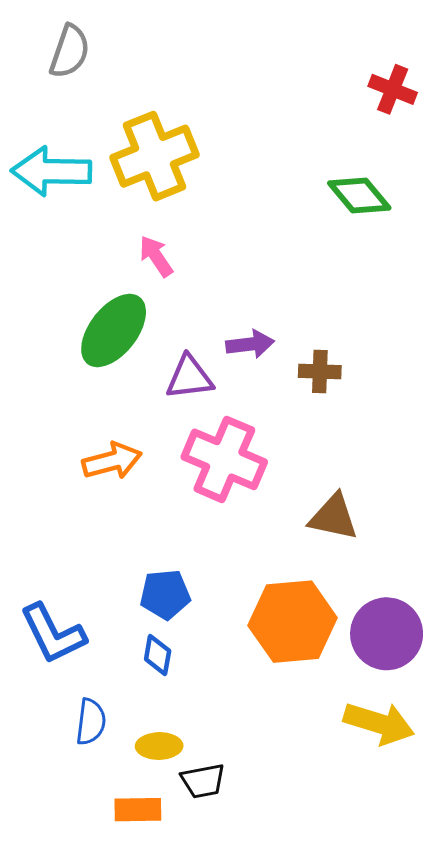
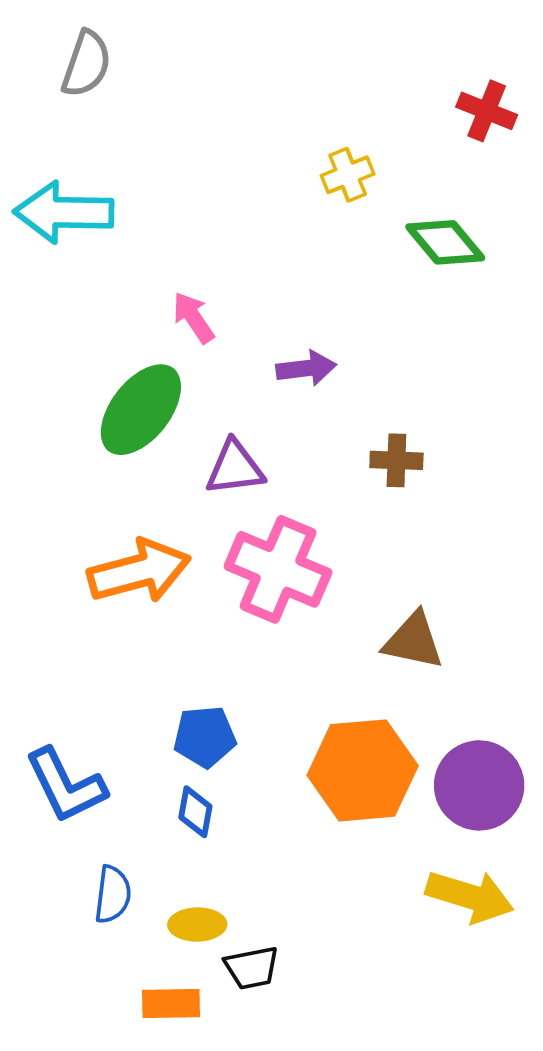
yellow cross: (155, 156) -> (348, 175), moved, size x0.5
purple arrow: (250, 344) -> (306, 368), moved
orange arrow: (112, 461) -> (139, 571), size x1.4

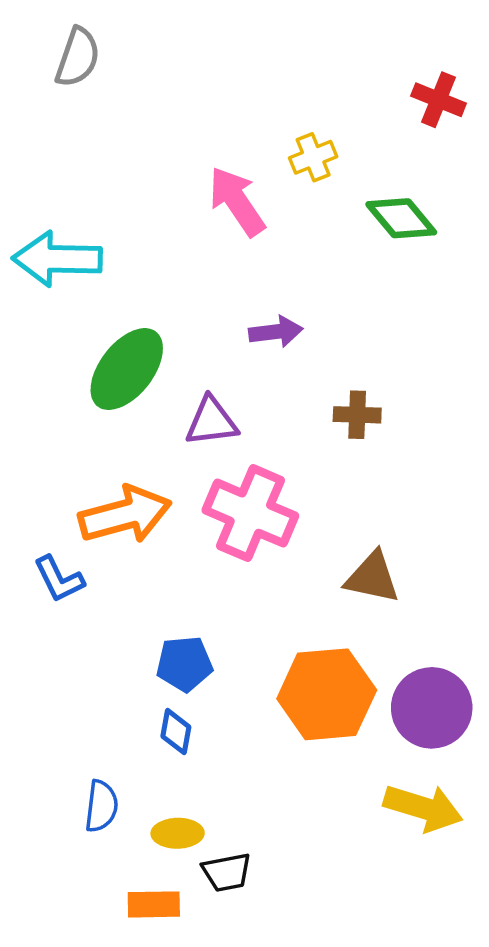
cyan arrow: (64, 212) -> (57, 259), moved
pink arrow: (193, 318) -> (237, 201), moved, size x1.5
blue L-shape: (66, 785) -> (59, 579), moved, size x0.7

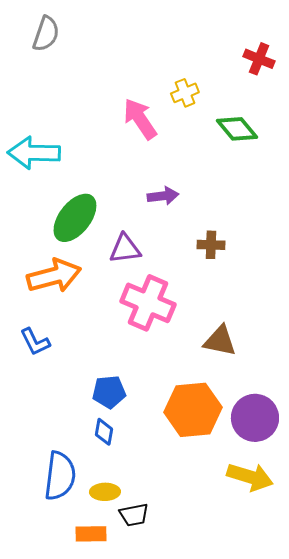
orange arrow: (125, 515) -> (54, 276), moved
blue semicircle: (101, 806) -> (60, 476), size x1.6

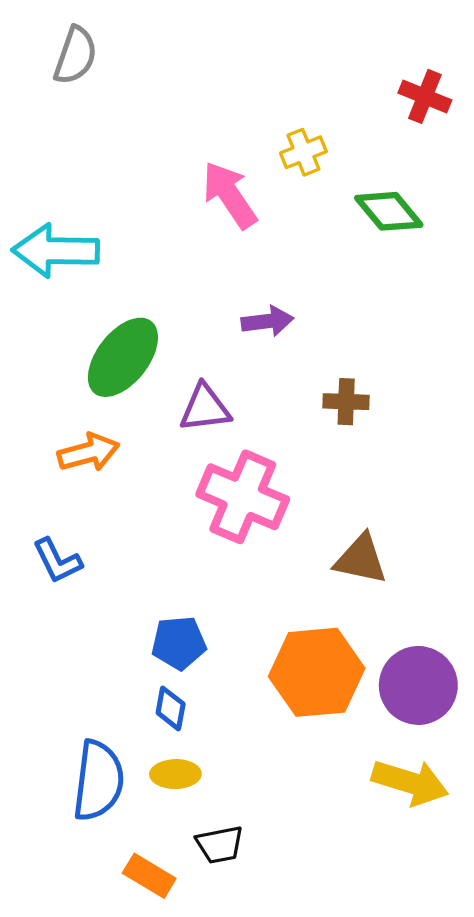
orange arrow: (54, 276) -> (89, 452), size x0.7
yellow ellipse: (105, 492) -> (175, 774), moved
orange rectangle: (91, 534) -> (149, 876), turned 32

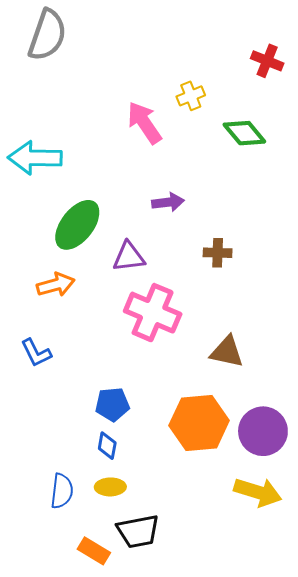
gray semicircle: (75, 55) -> (47, 35), size x1.4
blue semicircle: (98, 781) -> (62, 491), size x0.7
black trapezoid: (220, 845) -> (138, 531), size x1.4

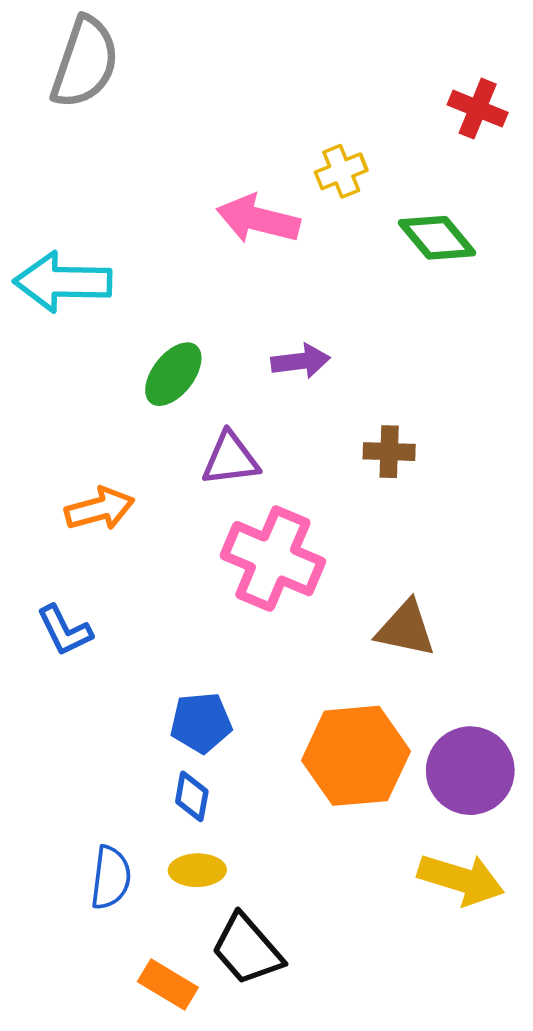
pink arrow: (144, 123) -> (258, 219), turned -42
green ellipse: (77, 225) -> (173, 374), moved, size x0.7
black trapezoid: (138, 531) -> (247, 949), turned 60

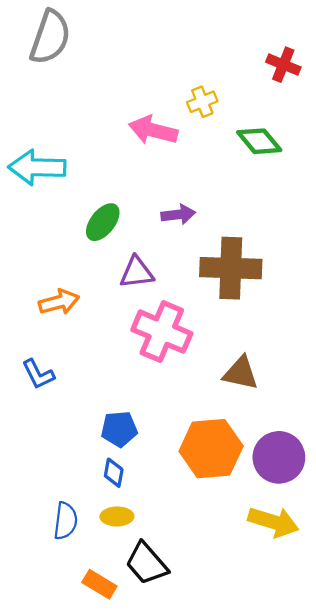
brown cross: (389, 452) -> (231, 268), size x2.0

